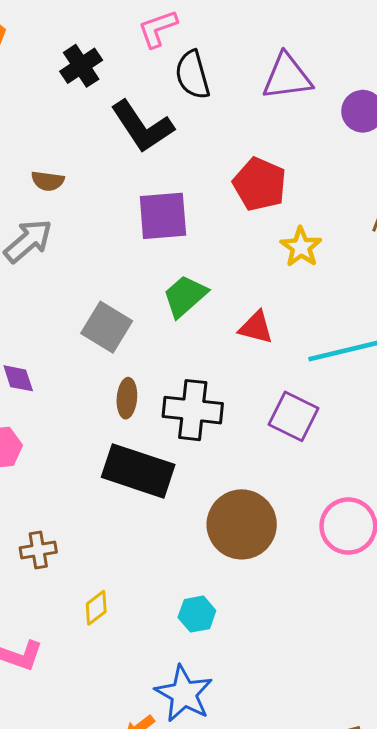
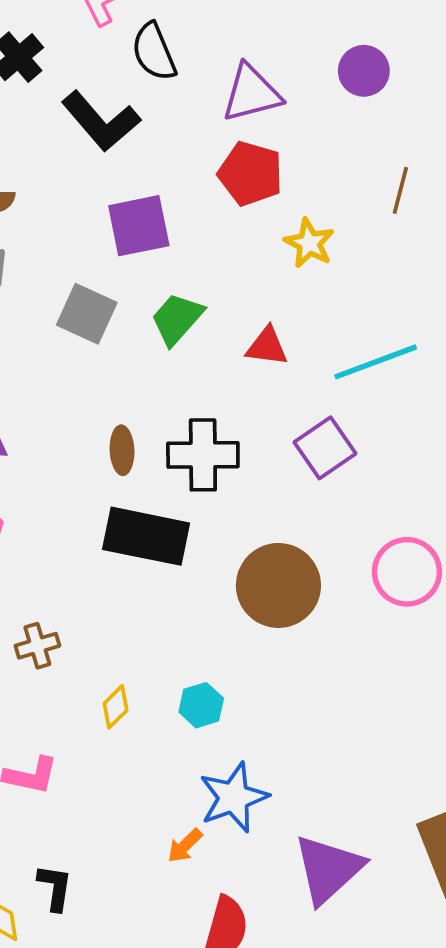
purple triangle: (287, 77) -> (251, 93), moved
gray square: (107, 327) -> (87, 314), moved
purple square: (293, 416) -> (325, 448), turned 36
cyan hexagon: (197, 614) -> (201, 705), moved
blue star: (184, 694) -> (234, 797), turned 30

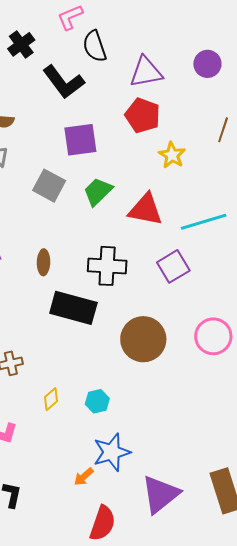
red triangle: (267, 346) -> (145, 210), size x1.5
brown ellipse: (122, 450) -> (44, 262), moved

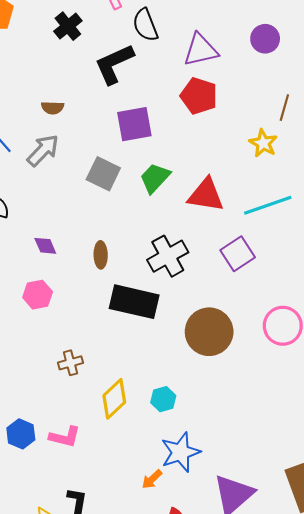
black L-shape: (63, 82) -> (114, 64), turned 105
yellow star: (172, 155) -> (263, 143), moved
black cross: (107, 266) -> (168, 256), turned -30
yellow diamond: (51, 399) -> (114, 399), size x1.6

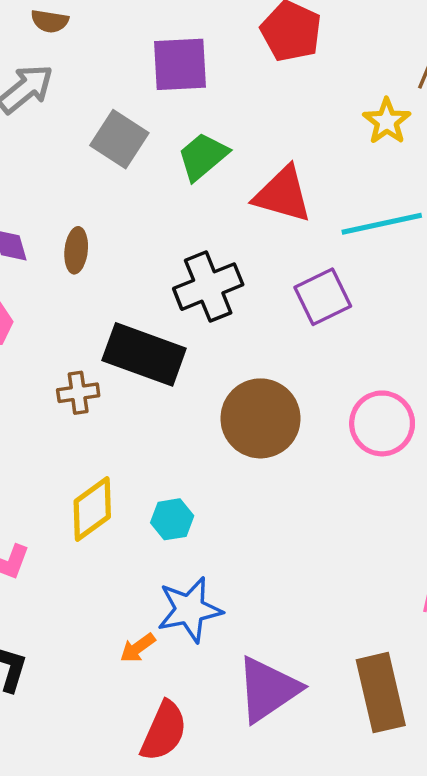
brown ellipse: (101, 255) -> (76, 250), moved
brown cross: (70, 363) -> (78, 393), moved

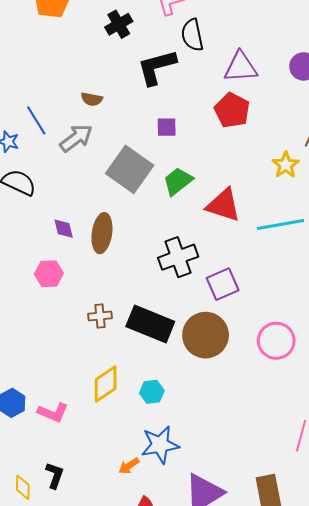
purple square: (180, 64) -> (167, 127), size x0.6
gray square: (119, 139) -> (130, 169), size x1.4
brown ellipse: (76, 250) -> (102, 233), size x1.5
purple square: (323, 297) -> (223, 284), moved
black rectangle: (144, 354) -> (150, 324), moved

